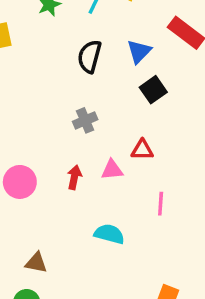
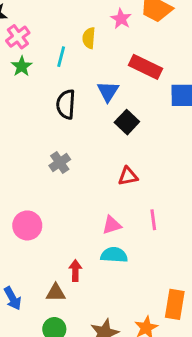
gray cross: (85, 120) -> (60, 162), moved
pink triangle: (112, 170) -> (112, 225), moved
red arrow: (74, 177) -> (75, 271), moved

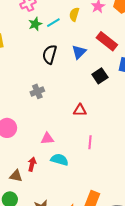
cyan line: (61, 57) -> (53, 23), turned 32
green star: (22, 66) -> (35, 24), moved
black square: (127, 122) -> (100, 76), moved
pink triangle: (112, 225) -> (47, 138), moved

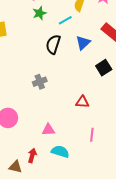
cyan line: (53, 23) -> (65, 20), moved

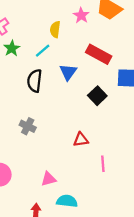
gray cross: (40, 82) -> (28, 126), turned -32
pink line: (92, 135) -> (103, 164), moved

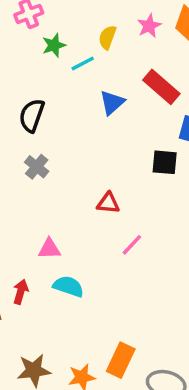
green star: (12, 48) -> (54, 45), moved
black semicircle: (35, 81) -> (32, 115), moved
black square: (97, 96) -> (165, 162), moved, turned 36
pink line: (103, 164) -> (132, 245), turned 35

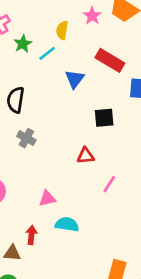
black square: (165, 162) -> (104, 118), moved

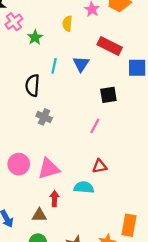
cyan line: (47, 53) -> (54, 66), moved, turned -35
red triangle: (86, 156) -> (100, 166), moved
pink line: (109, 184) -> (95, 126), moved
pink triangle: (47, 198) -> (49, 169), moved, size x1.5

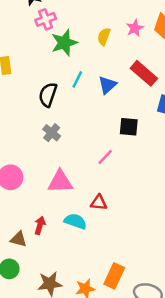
green star: (35, 37) -> (64, 43), size x1.5
pink triangle: (49, 169) -> (60, 182), moved

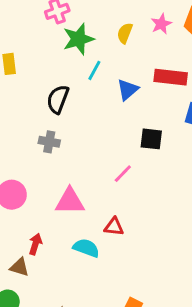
red rectangle: (144, 73) -> (171, 77), turned -36
cyan line: (77, 79) -> (94, 70), moved
gray cross: (52, 133) -> (49, 142), moved, turned -30
red arrow: (40, 225) -> (35, 244), moved

